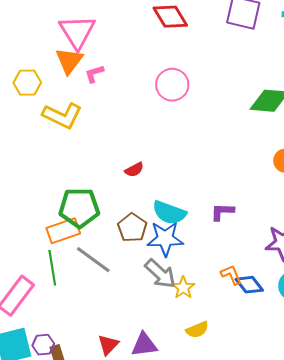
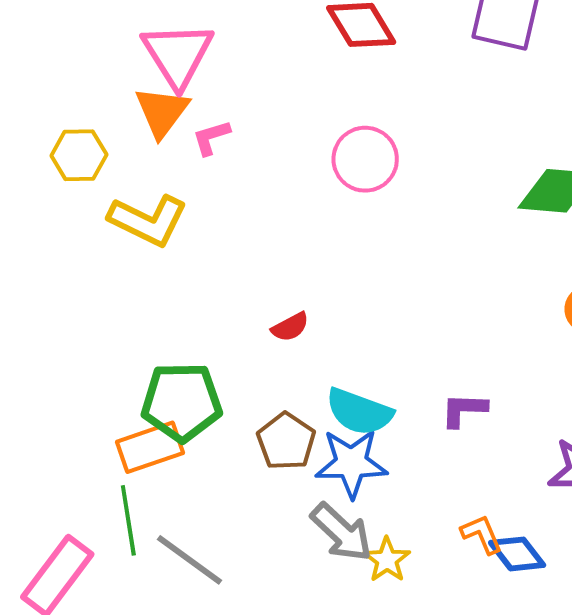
gray line: (93, 260) -> (189, 560), moved

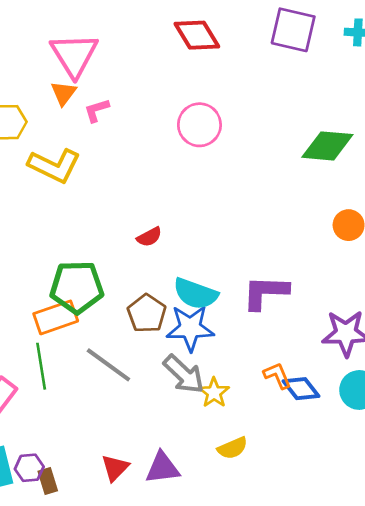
orange triangle: (162, 112) -> (64, 93), size x0.7
purple L-shape: (464, 410) -> (265, 292), size x1.5
gray line: (189, 560) -> (108, 365), moved

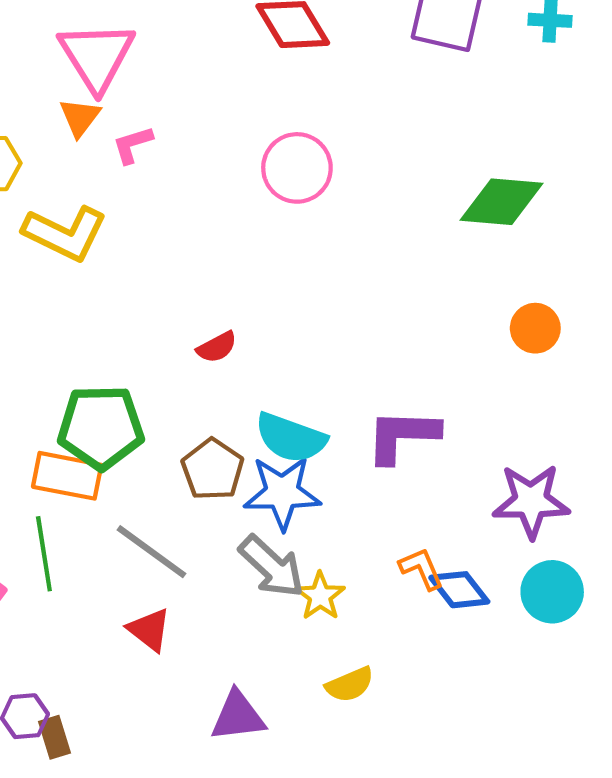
orange rectangle: (56, 317) -> (67, 476), turned 30
red triangle: (115, 468) -> (149, 630), moved, turned -36

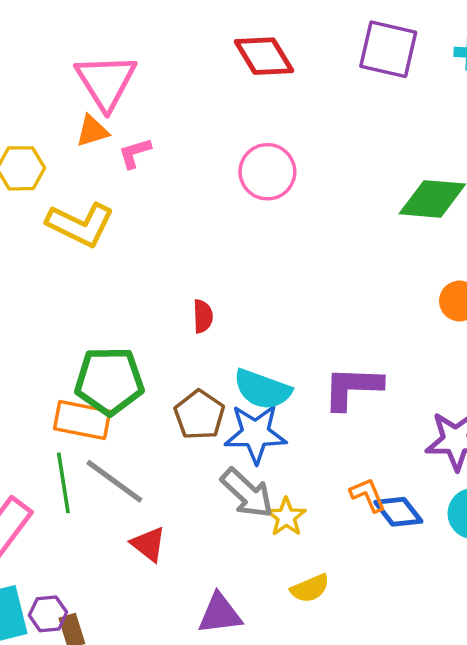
orange triangle: (80, 117) -> (92, 131), turned 36
red semicircle: (217, 347) -> (203, 316), turned -64
gray line: (151, 552) -> (114, 481), moved

